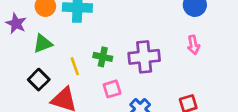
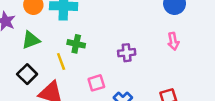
green cross: (103, 57) -> (76, 44), moved
purple cross: (144, 57) -> (127, 53), size x0.6

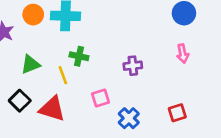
green triangle: (31, 40) -> (31, 64), moved
black square: (27, 74) -> (20, 101), moved

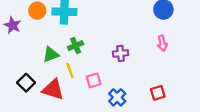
green cross: (79, 56) -> (76, 46), turned -35
green triangle: (31, 64) -> (51, 55), moved
yellow line: (63, 75) -> (70, 70), moved

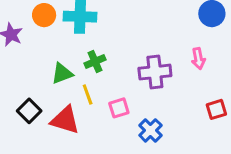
pink arrow: (162, 43) -> (198, 59), moved
purple cross: (121, 53) -> (155, 72), size x1.5
red square: (158, 93) -> (216, 109), moved

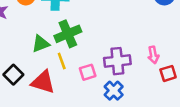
pink arrow: (198, 59) -> (153, 55), moved
green cross: (95, 62) -> (68, 34), size x1.5
purple cross: (155, 72) -> (117, 61), moved

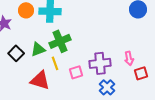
black square: (13, 75) -> (16, 53), moved
blue cross: (114, 91) -> (107, 87), moved

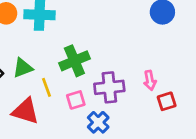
green cross: (60, 41) -> (74, 61), moved
blue cross: (107, 87) -> (98, 122), moved

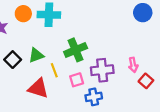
red square: (167, 101) -> (146, 81), turned -32
blue cross: (98, 122) -> (94, 97), turned 35

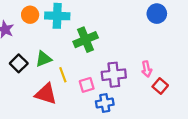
green cross: (76, 50) -> (86, 40), moved

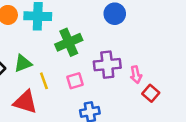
blue circle: (157, 14) -> (115, 14), moved
purple cross: (114, 75) -> (107, 65), moved
pink square: (87, 85) -> (75, 81), moved

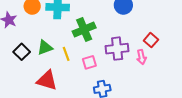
yellow line: (44, 81) -> (66, 54), moved
red square: (151, 93) -> (151, 40), moved

